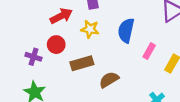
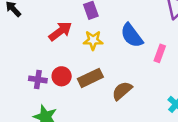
blue semicircle: (126, 30) -> (132, 35), turned -40
red circle: (56, 45) -> (62, 76), moved

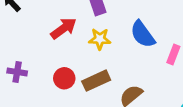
purple cross: (38, 79) -> (17, 72), moved

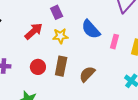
brown rectangle: (96, 81) -> (61, 66), turned -48

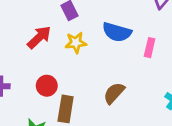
blue semicircle: (91, 29) -> (117, 32), turned -30
brown rectangle: (61, 66) -> (66, 109), moved

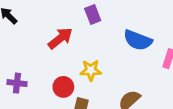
yellow star: (76, 43) -> (91, 70), moved

